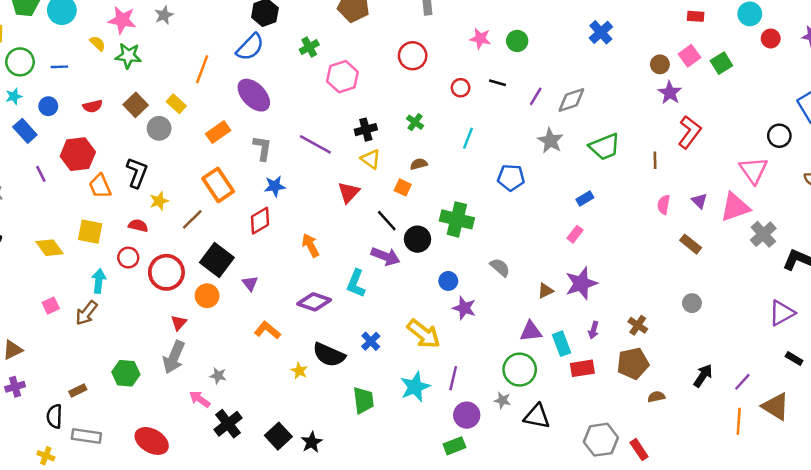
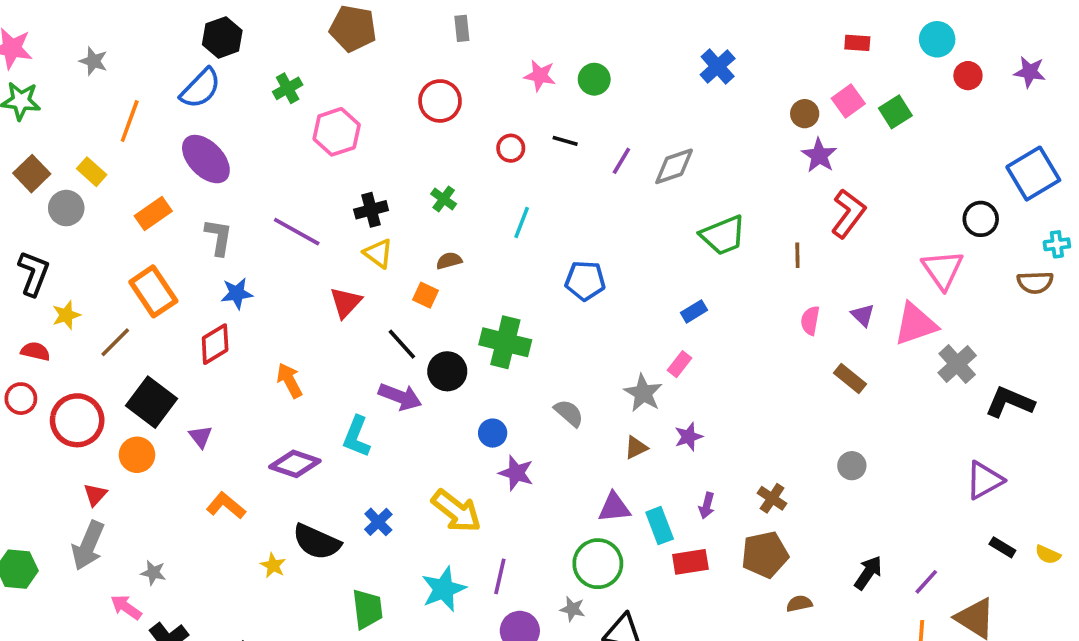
gray star: (164, 15) -> (93, 61), moved, turned -30
gray star: (550, 141) -> (643, 393), moved
purple star: (581, 283) -> (689, 437), size x0.6

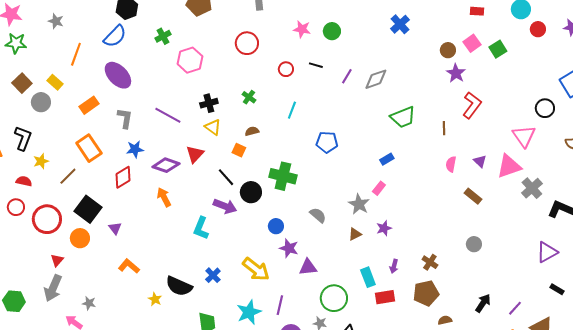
purple diamond: (295, 464) -> (166, 165), moved
purple triangle: (614, 507) -> (308, 267), moved

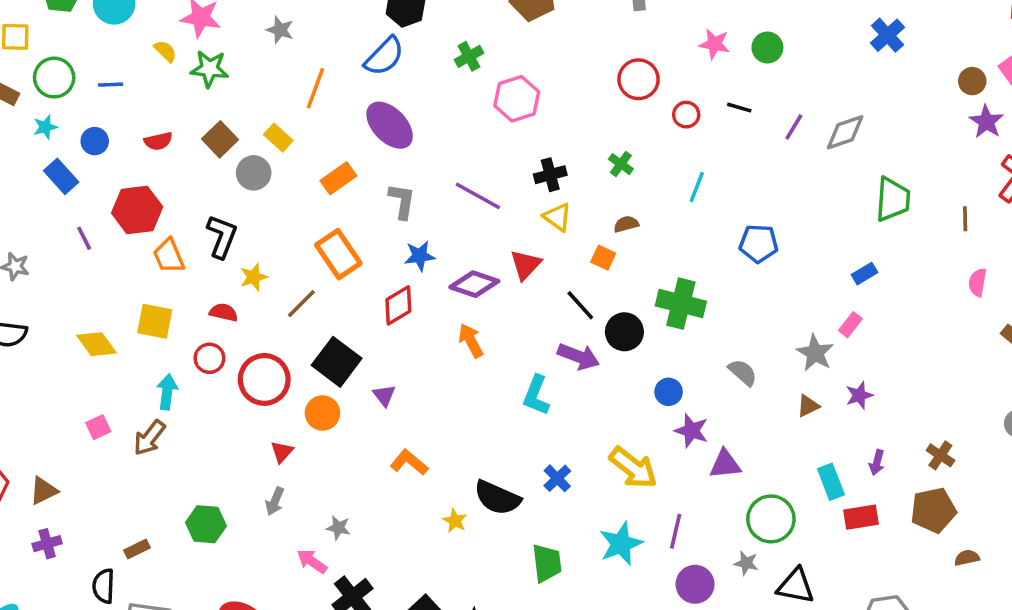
red circle: (247, 43) -> (639, 79), moved
green trapezoid: (403, 117) -> (893, 199), turned -64
gray arrow: (53, 288) -> (275, 501), size x0.6

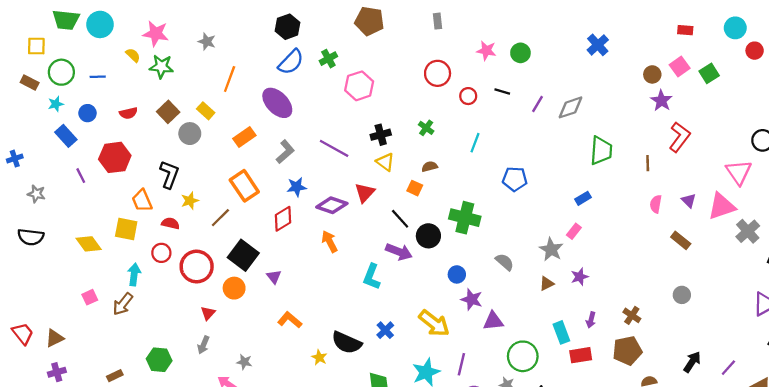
blue semicircle: (384, 56) -> (291, 62), moved
gray L-shape: (402, 201) -> (285, 152), turned 40
orange trapezoid: (169, 256) -> (142, 201), moved

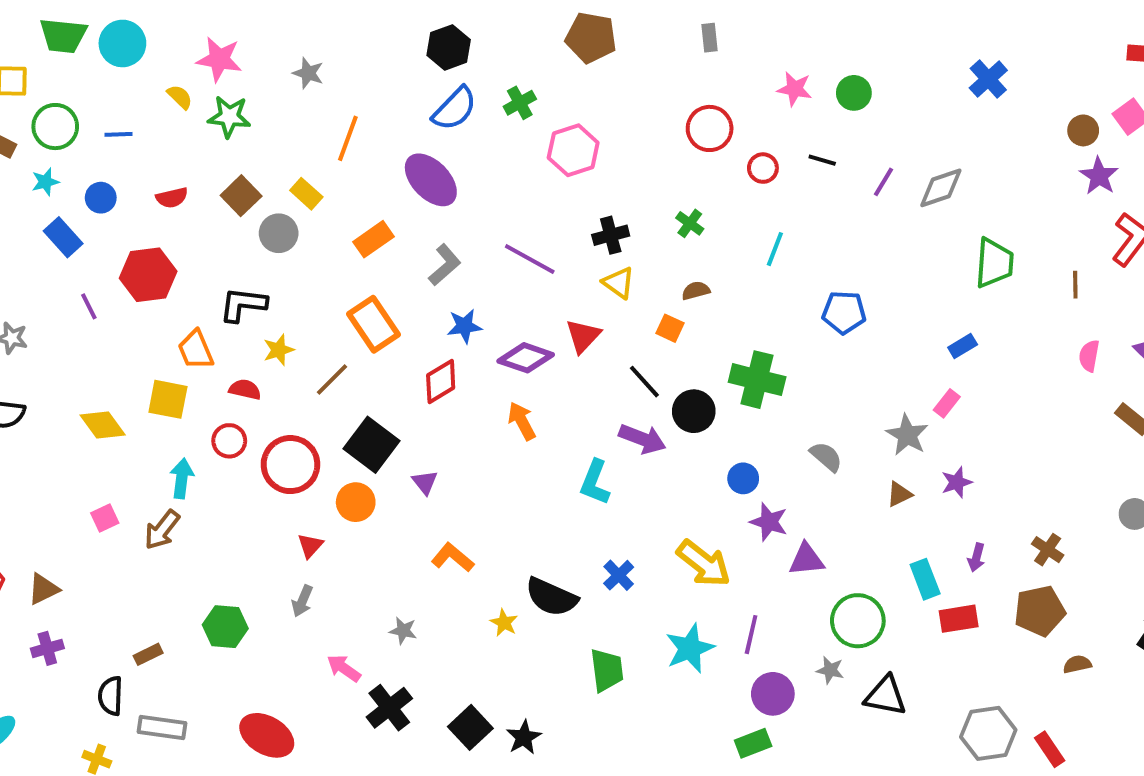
black L-shape: (169, 174) -> (243, 304), turned -104
gray star: (244, 362) -> (403, 631), moved

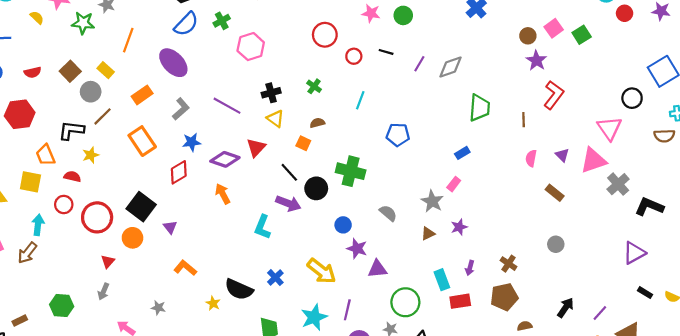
green star: (229, 117) -> (83, 23), moved
brown line: (332, 380) -> (102, 116), moved

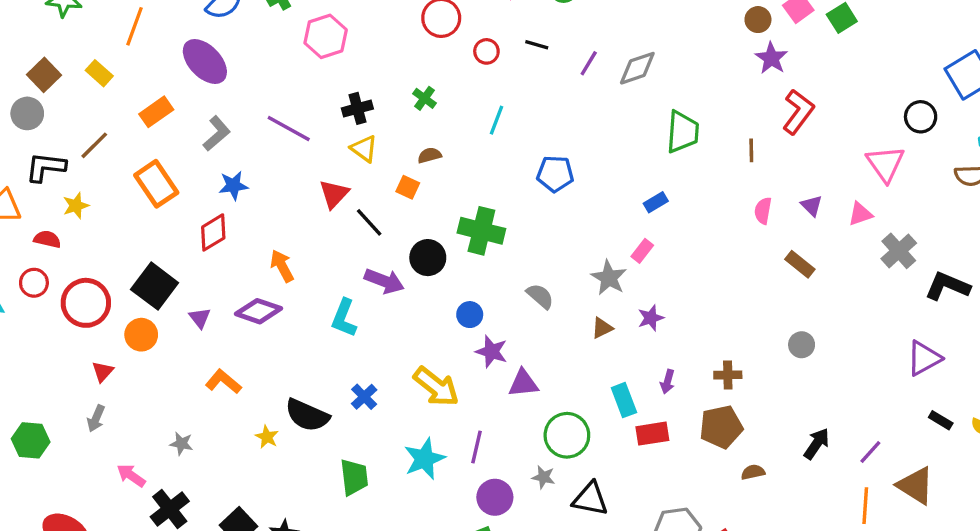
gray circle: (91, 92) -> (27, 113), moved
purple diamond: (225, 159) -> (259, 311), moved
pink triangle: (593, 160) -> (860, 214), size x0.6
black line: (289, 172) -> (369, 222), moved
brown cross: (509, 264) -> (728, 375), turned -35

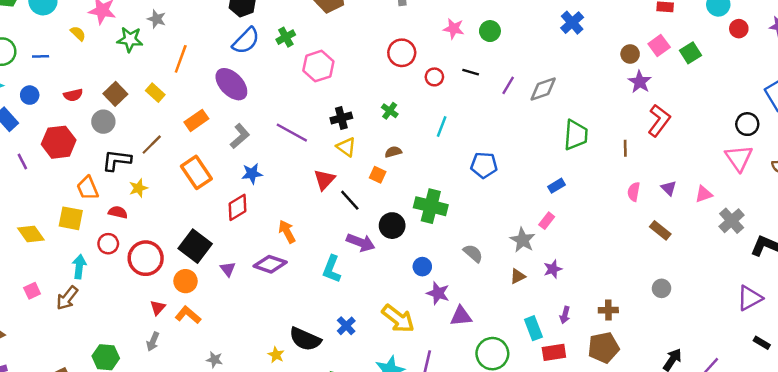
pink triangle: (885, 164) -> (739, 158), moved
orange L-shape: (223, 382) -> (188, 315), moved

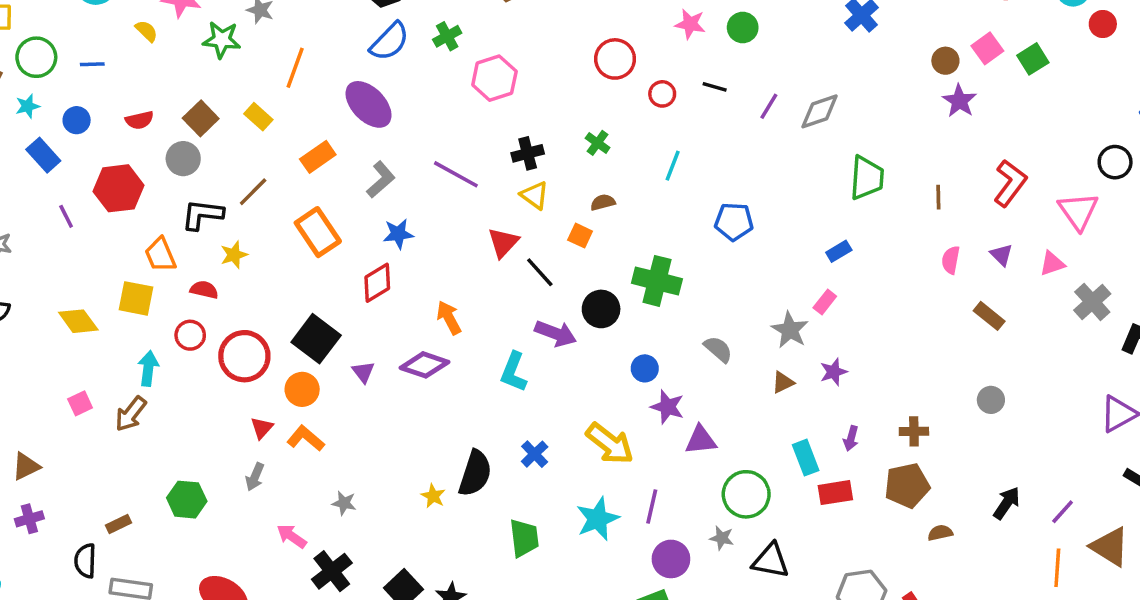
red L-shape: (659, 120) -> (1010, 183), moved
pink triangle: (739, 158) -> (1078, 211), moved
black semicircle: (305, 339) -> (475, 473), turned -96

